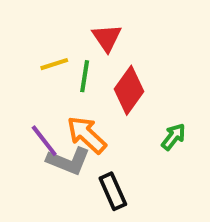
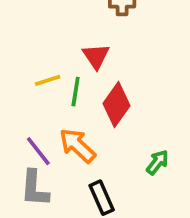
green arrow: (173, 137) -> (157, 162), moved
gray L-shape: (68, 161) -> (35, 188), moved, turned 72

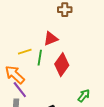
red triangle: (96, 56) -> (51, 39), turned 42
orange arrow: (77, 146) -> (15, 75), moved

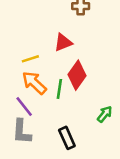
green line: (40, 58) -> (59, 89), moved
orange arrow: (15, 75) -> (34, 83), moved

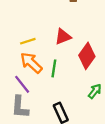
red triangle: (63, 42) -> (63, 37), moved
red diamond: (77, 75) -> (87, 56), moved

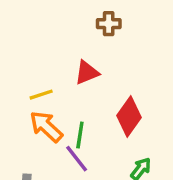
red triangle: (63, 37) -> (87, 73), moved
purple line: (22, 84) -> (77, 159), moved

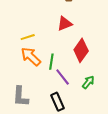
red triangle: (87, 73) -> (65, 24), moved
purple line: (77, 159) -> (63, 77), moved

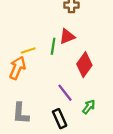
orange arrow: (31, 57) -> (17, 68), moved, turned 70
green line: (51, 62) -> (53, 46), moved
green arrow: (88, 82) -> (89, 107), moved

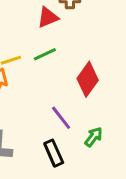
red triangle: (67, 36) -> (48, 17), moved
green line: (53, 46) -> (45, 54), turned 56

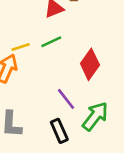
green arrow: (94, 137) -> (95, 116), size x1.6

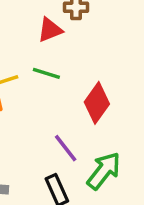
green line: (51, 42) -> (46, 73), turned 42

